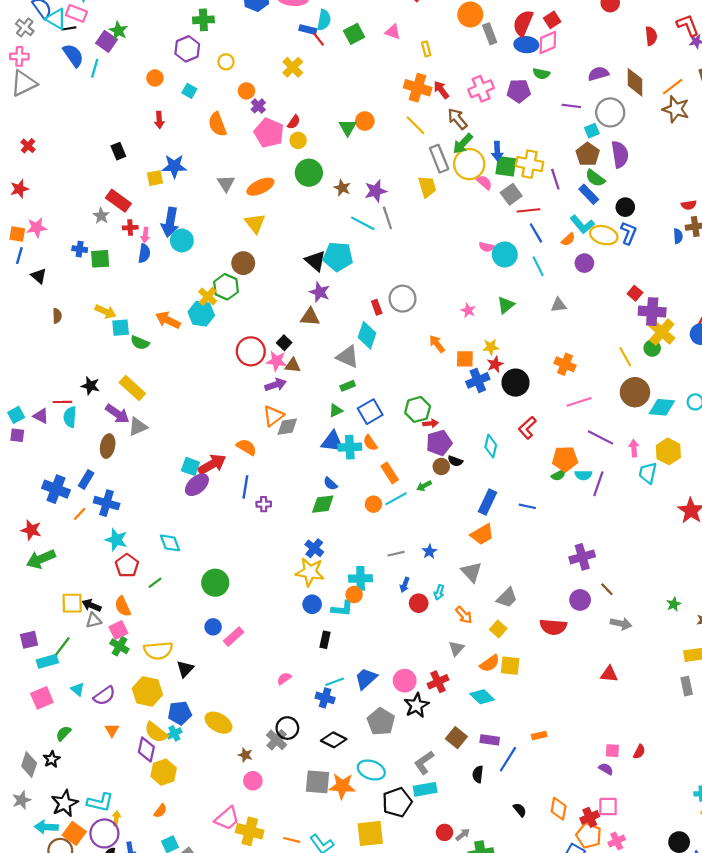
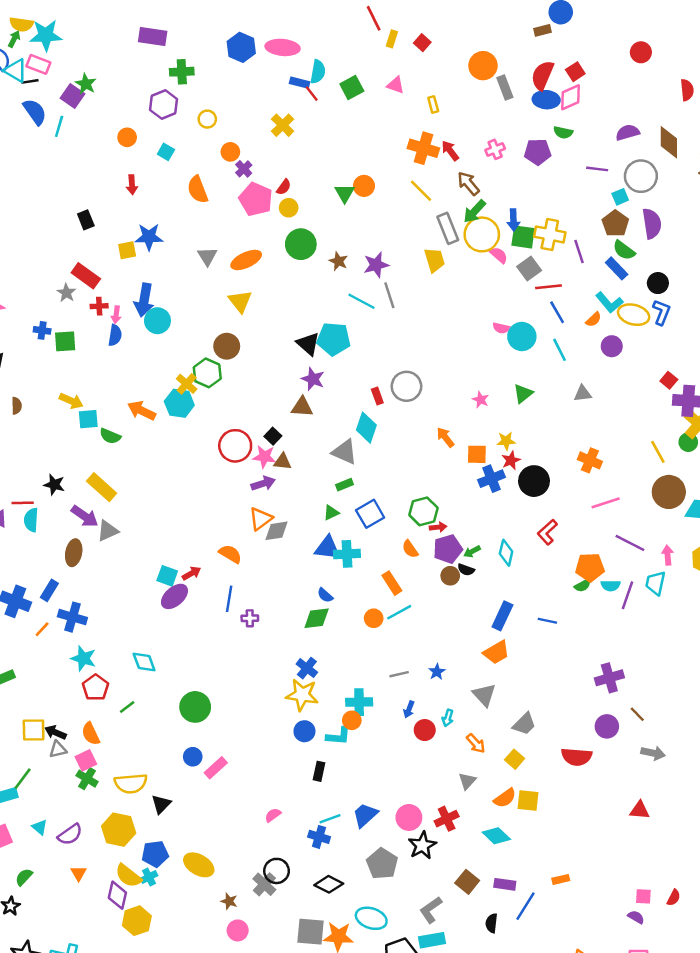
pink cross: (481, 89) -> (495, 149), size x0.7
orange semicircle: (370, 443) -> (410, 549), moved
red arrow: (212, 464) -> (191, 573), size x0.6
cyan trapezoid: (648, 473) -> (655, 583), moved
green arrow: (424, 486) -> (472, 551), moved

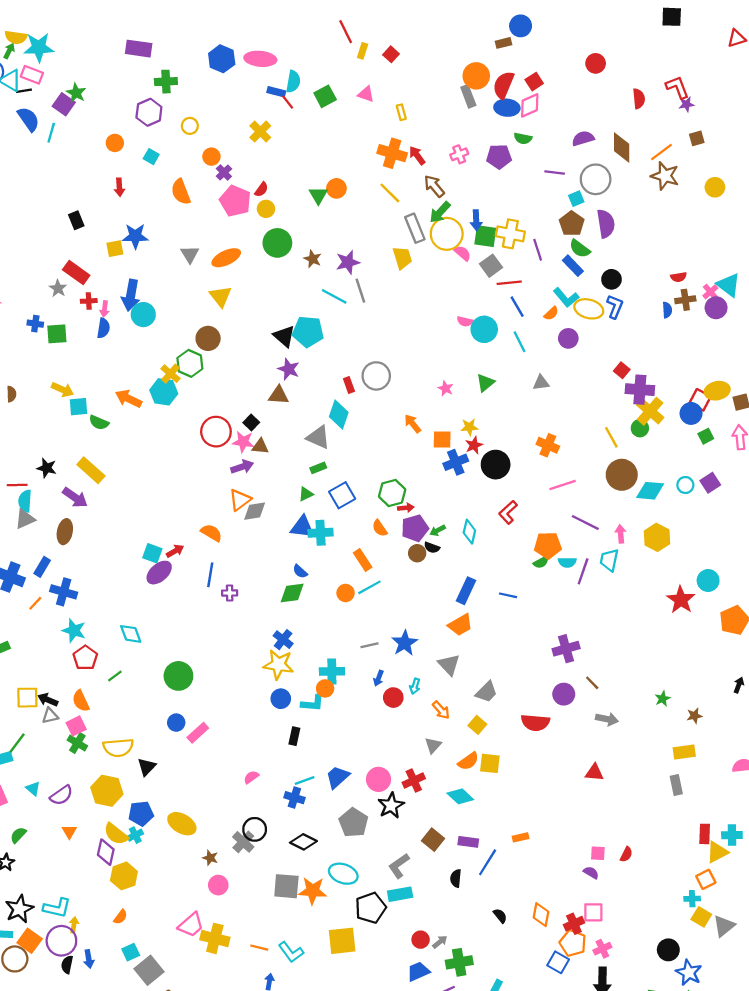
orange circle: (483, 66) -> (476, 76), moved
gray triangle: (108, 531) -> (25, 519), moved
blue star: (437, 672) -> (405, 643), size x1.6

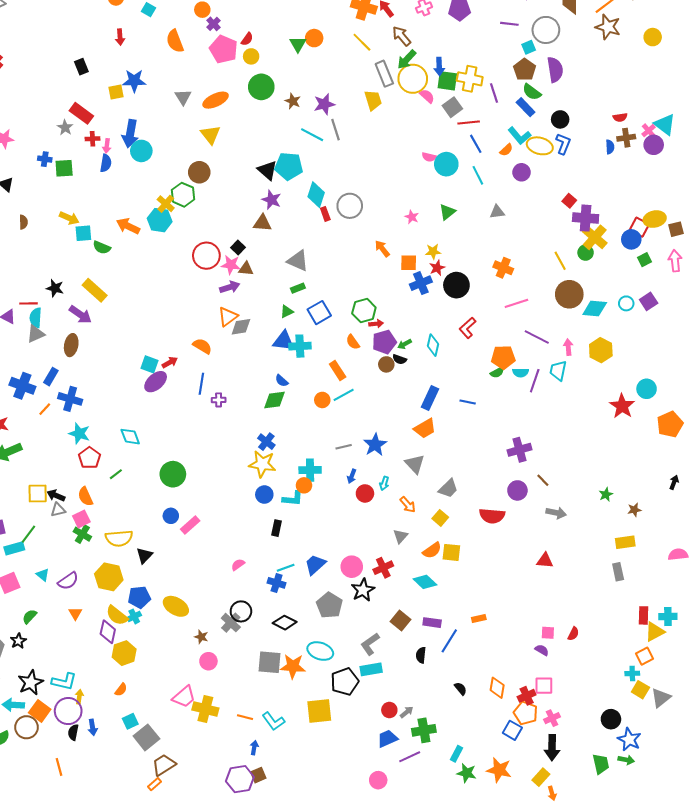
cyan diamond: (339, 415) -> (316, 195), moved

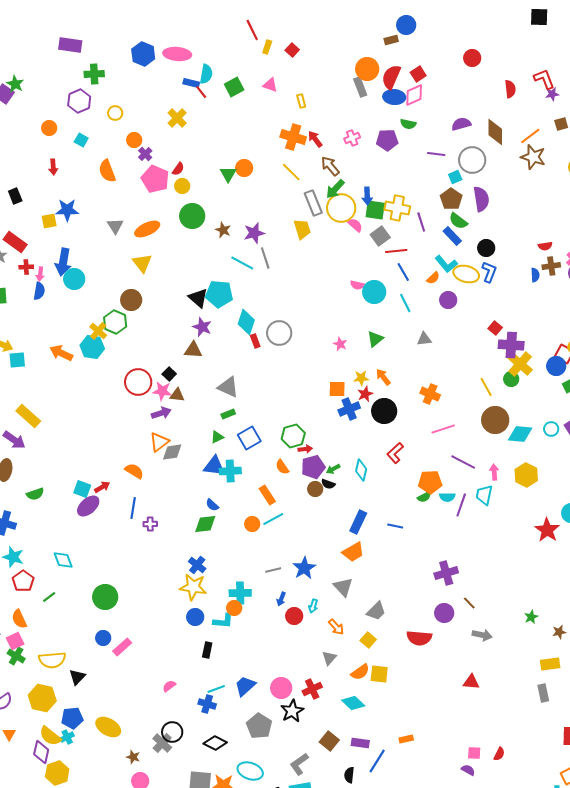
green semicircle: (102, 247) -> (35, 494), moved, turned -42
orange arrow: (382, 249) -> (383, 377), moved

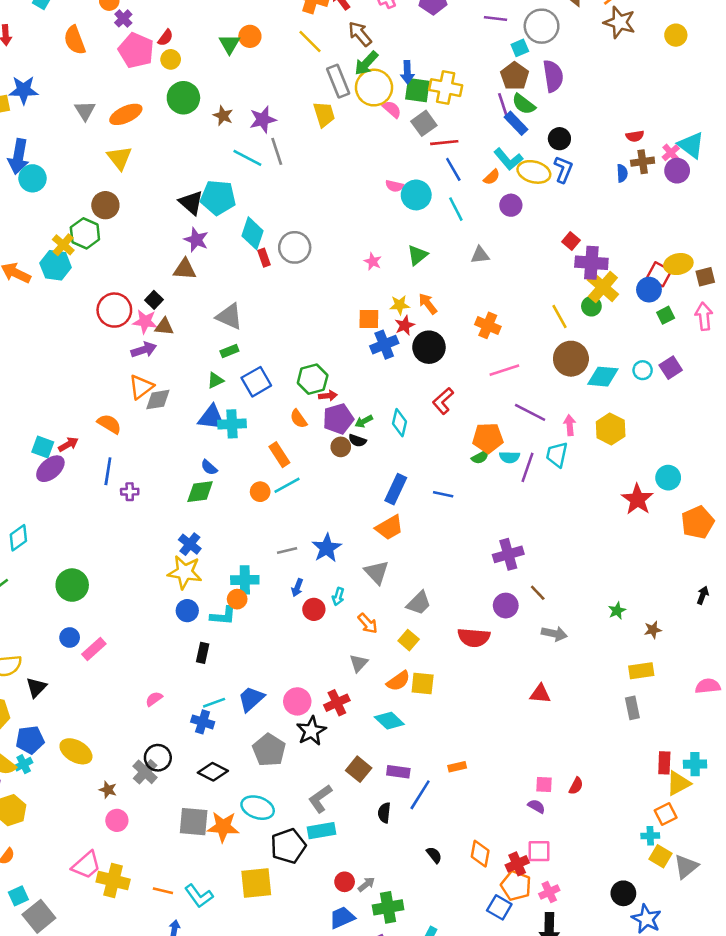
purple line: (421, 222) -> (503, 105), moved
cyan diamond: (63, 560) -> (18, 538), turned 75

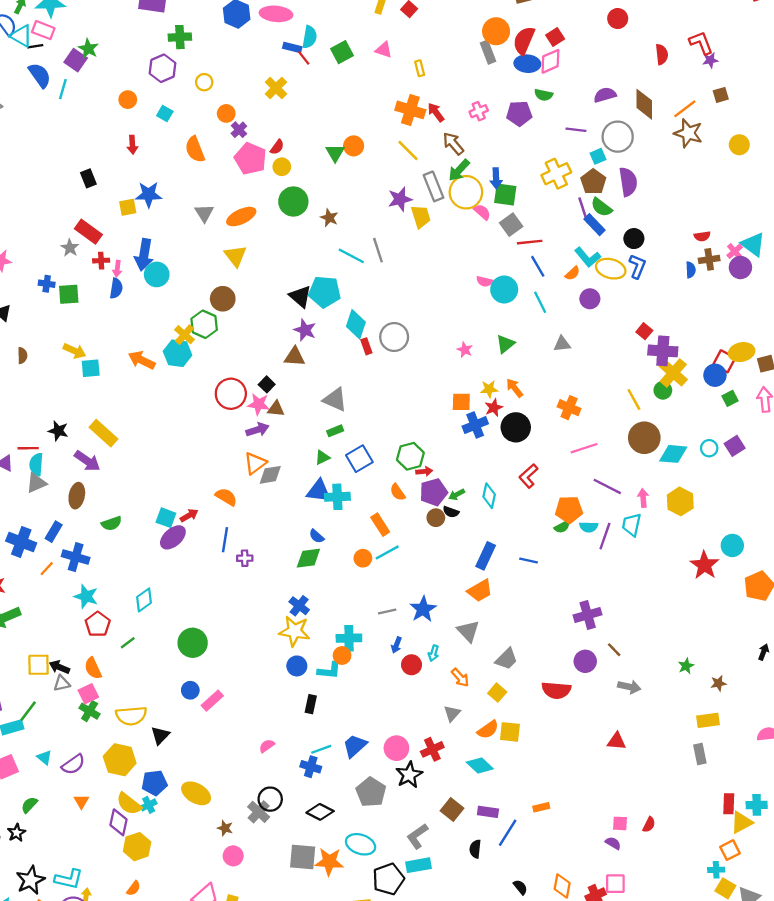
yellow cross: (446, 88) -> (556, 174), moved, turned -36
purple star: (263, 119) -> (400, 199), moved

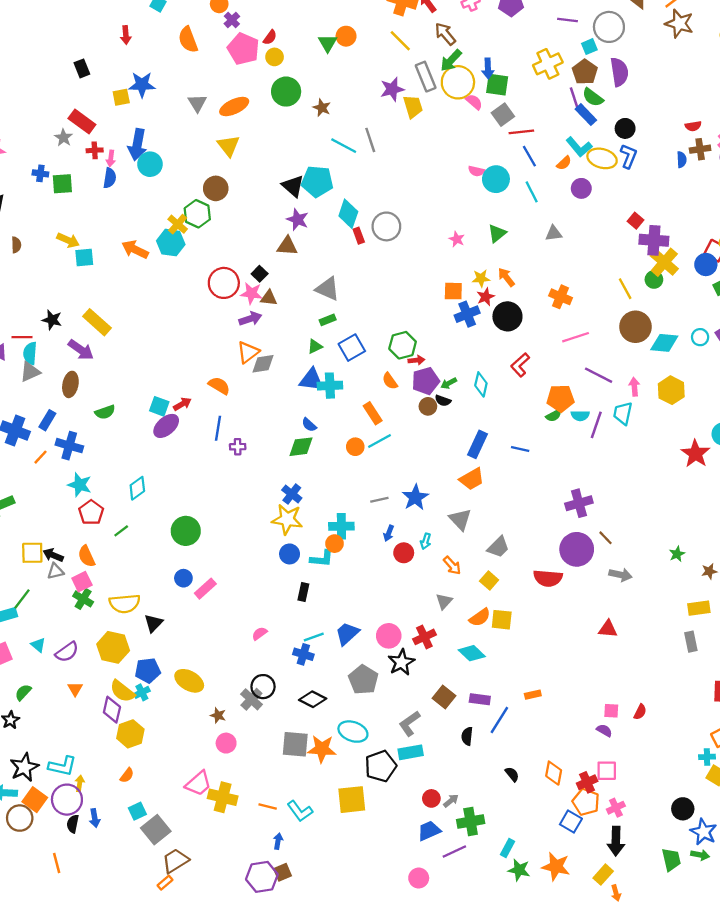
purple circle: (585, 661) -> (577, 549), size x1.5

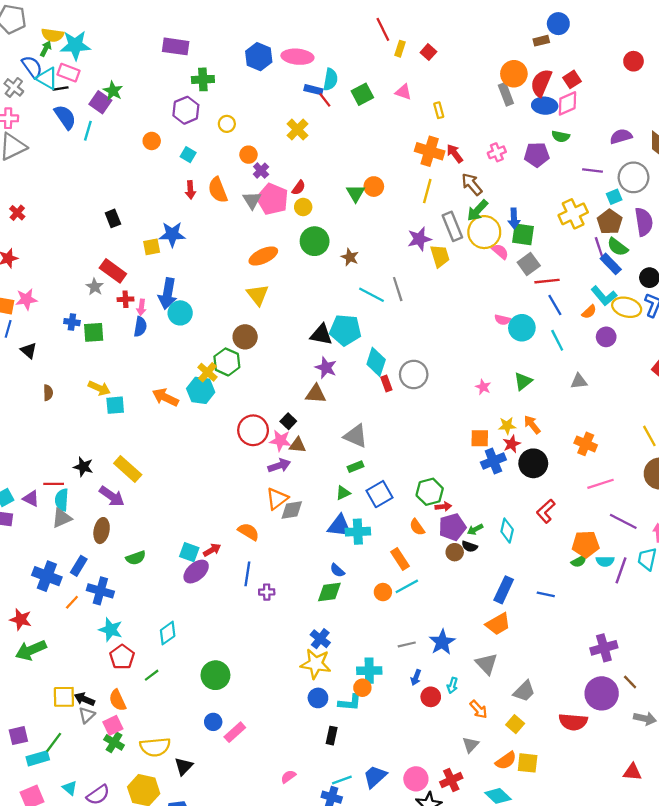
red arrow: (126, 35) -> (190, 190), moved
yellow line: (400, 41) -> (427, 191), turned 60
gray triangle: (197, 103) -> (252, 200), moved
black triangle: (293, 186) -> (321, 335), turned -30
gray triangle: (55, 571) -> (87, 715), turned -30

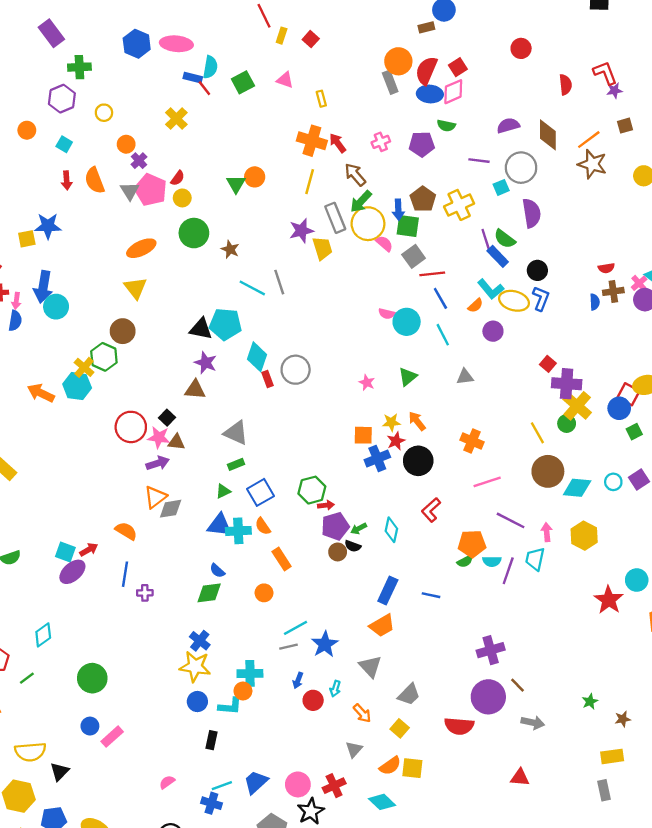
purple rectangle: (176, 46) -> (51, 33), turned 45
brown pentagon: (610, 222) -> (423, 199), moved
orange semicircle: (417, 527) -> (263, 526), moved
cyan line: (407, 586) -> (296, 628), moved

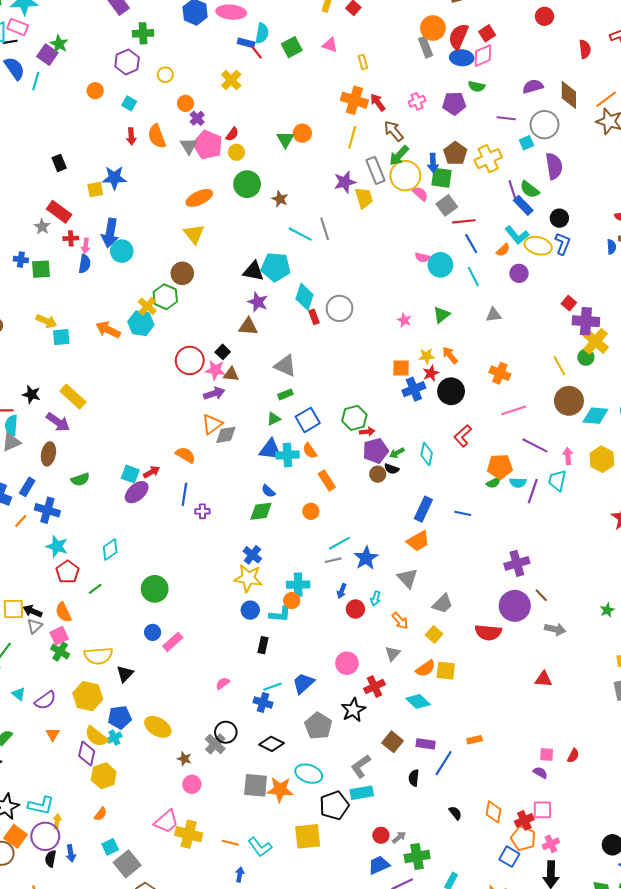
pink circle: (298, 784) -> (347, 663), moved

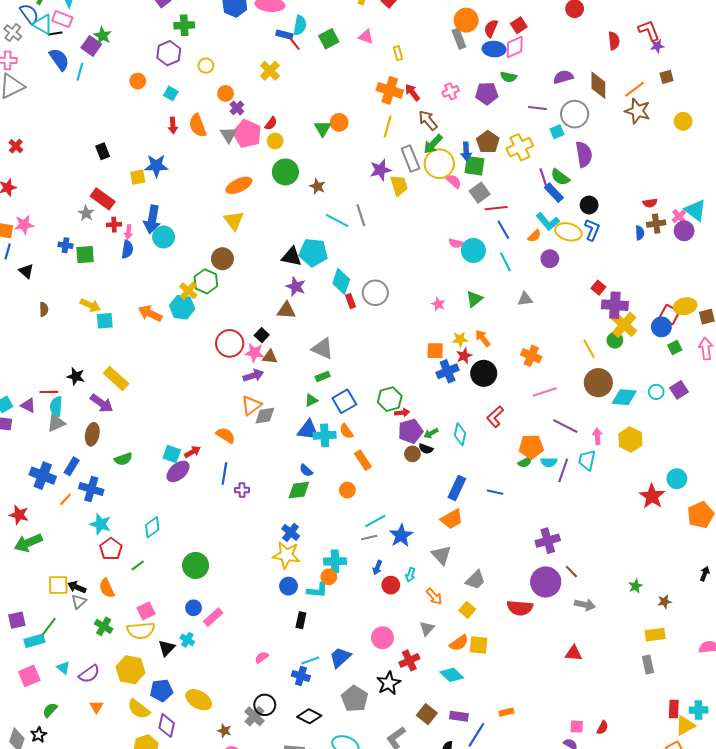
red semicircle: (458, 36) -> (491, 28), size x0.7
pink square: (59, 636) -> (146, 611), moved
cyan cross: (114, 738) -> (187, 640), moved, turned -32
purple diamond: (87, 753) -> (167, 726), moved

